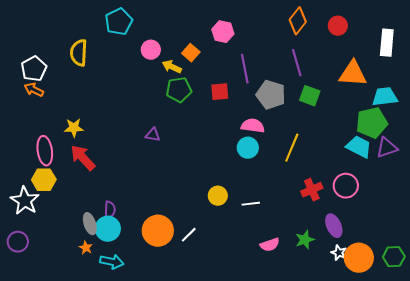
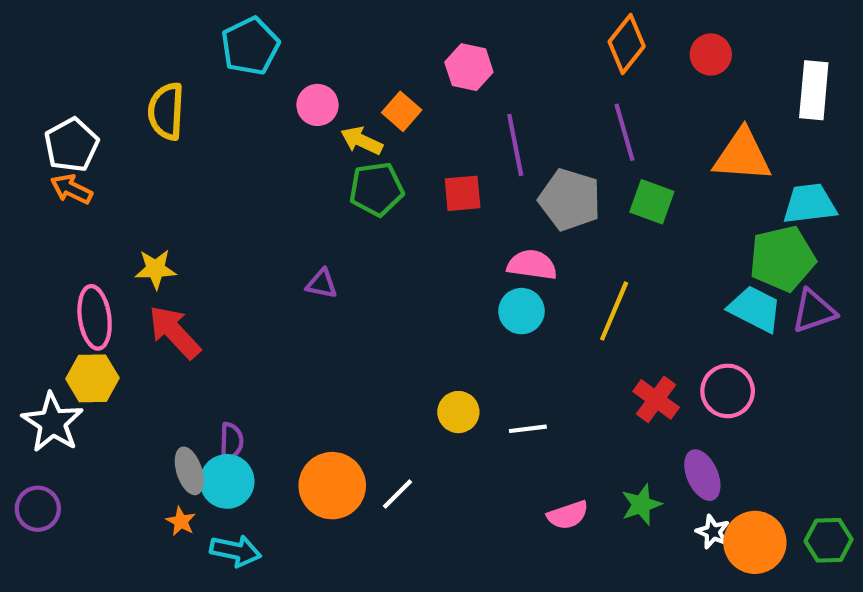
red cross: (312, 190) -> (656, 399), turned -30

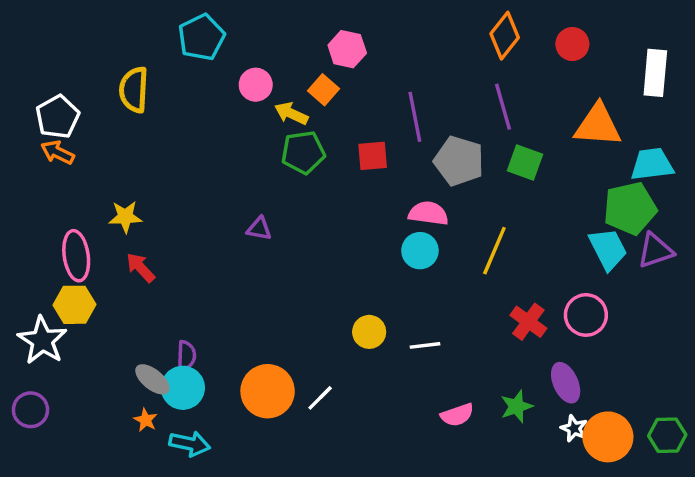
pink hexagon: (469, 67) -> (347, 49), moved
cyan trapezoid: (755, 309) -> (608, 249), turned 36
red arrow: (174, 332) -> (141, 268), size x0.7
gray ellipse: (189, 471) -> (152, 379), turned -33

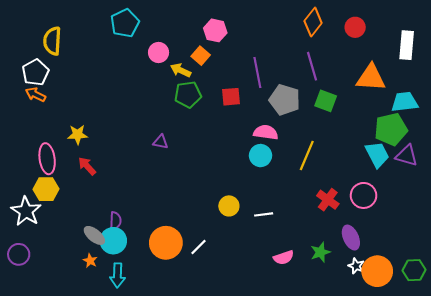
yellow semicircle: (134, 90) -> (52, 41), moved
purple triangle: (655, 251) -> (407, 156), turned 35
cyan arrow: (190, 444) -> (118, 275), turned 80

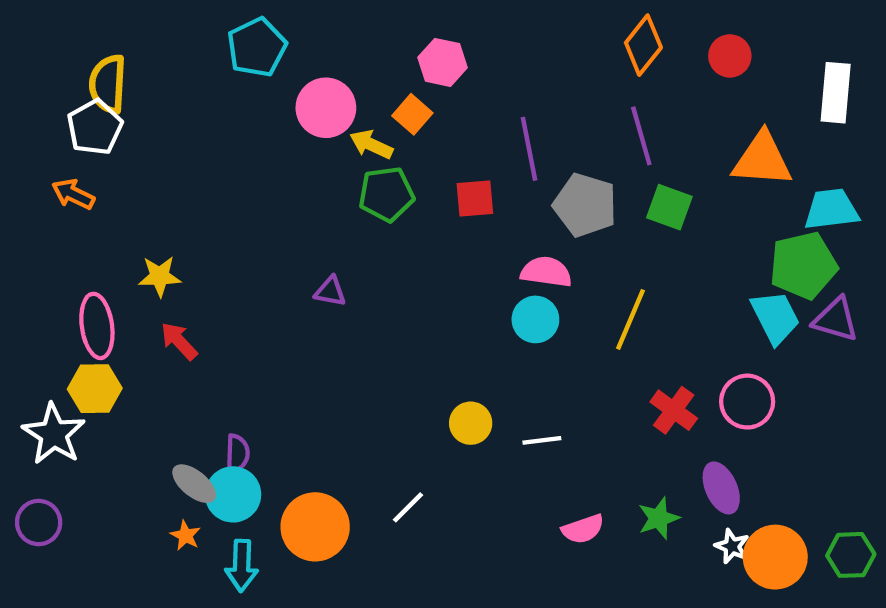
pink circle: (159, 52) -> (326, 108), size x1.4
white pentagon: (36, 72) -> (95, 127), moved
orange circle: (166, 243) -> (315, 527), moved

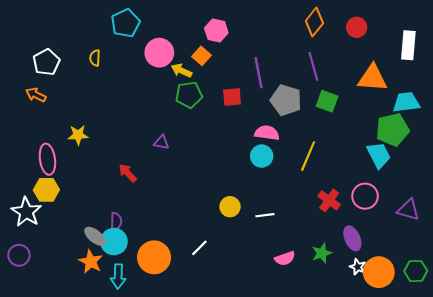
yellow semicircle: (108, 84) -> (95, 58), moved, size x0.6
purple triangle: (836, 319) -> (408, 210), moved
red arrow: (179, 341) -> (128, 173), moved
orange star: (185, 535) -> (91, 262), size x1.6

